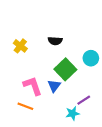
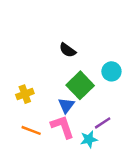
black semicircle: (55, 41) -> (68, 50), turned 32
yellow cross: (20, 46) -> (25, 94), moved, turned 32
pink L-shape: (33, 86) -> (62, 127), moved

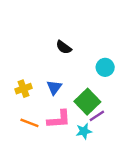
green square: (80, 85) -> (87, 102), moved
blue triangle: (66, 105) -> (54, 87), moved
pink L-shape: (62, 127) -> (59, 119), turned 105

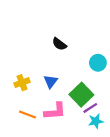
cyan star: (84, 131) -> (96, 121), moved

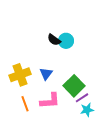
cyan circle: (98, 63) -> (66, 41), moved
yellow cross: (22, 83) -> (20, 75), size x1.5
orange line: (27, 115) -> (25, 104), turned 49

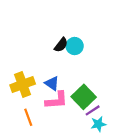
black semicircle: (54, 40) -> (61, 45), turned -88
blue triangle: (46, 74) -> (52, 83), turned -32
pink L-shape: (50, 101) -> (56, 100), moved

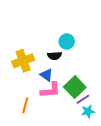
black semicircle: (61, 45) -> (55, 56), moved, turned 48
yellow cross: (23, 84) -> (23, 61), moved
orange line: (28, 117) -> (25, 105), turned 35

